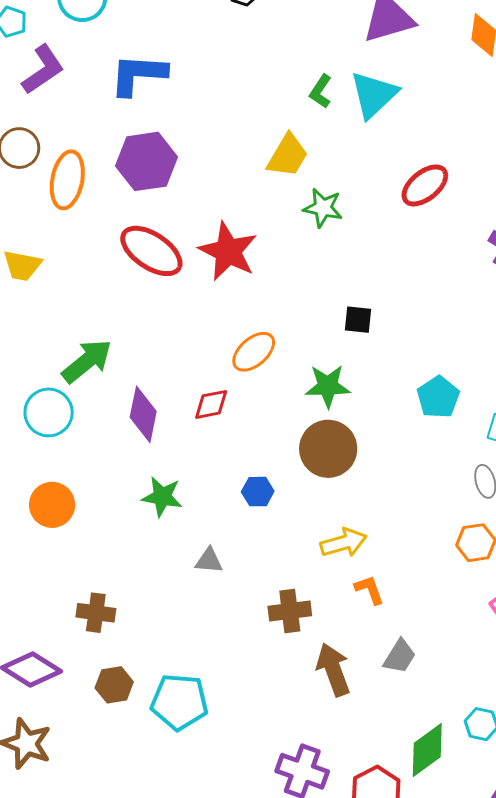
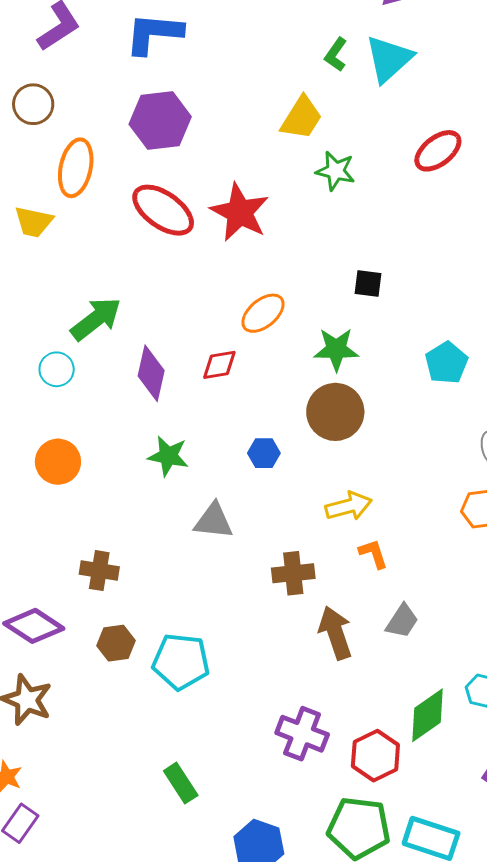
orange ellipse: (67, 180) -> (76, 168), moved
cyan circle: (49, 412) -> (57, 369), size x0.7
gray triangle: (209, 561) -> (214, 521), size x1.4

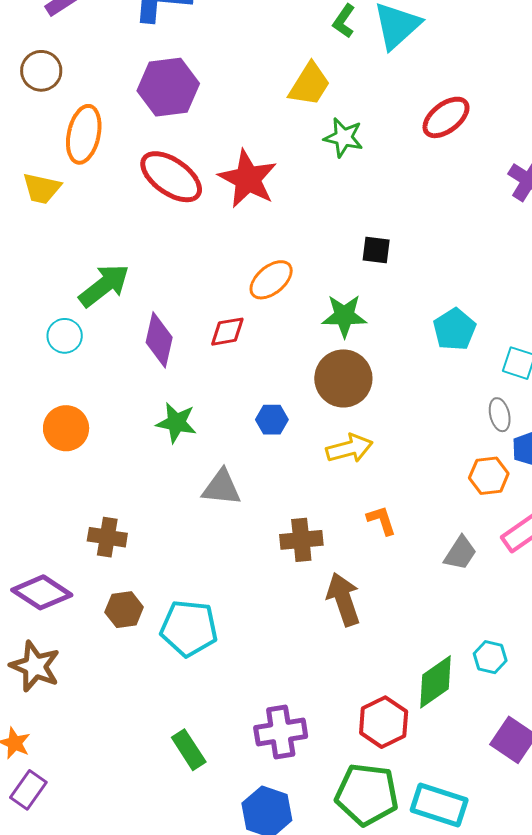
yellow arrow: (349, 506) -> (349, 448), moved
gray trapezoid: (402, 621) -> (460, 553), moved
purple cross: (302, 734) -> (281, 732), moved, turned -30

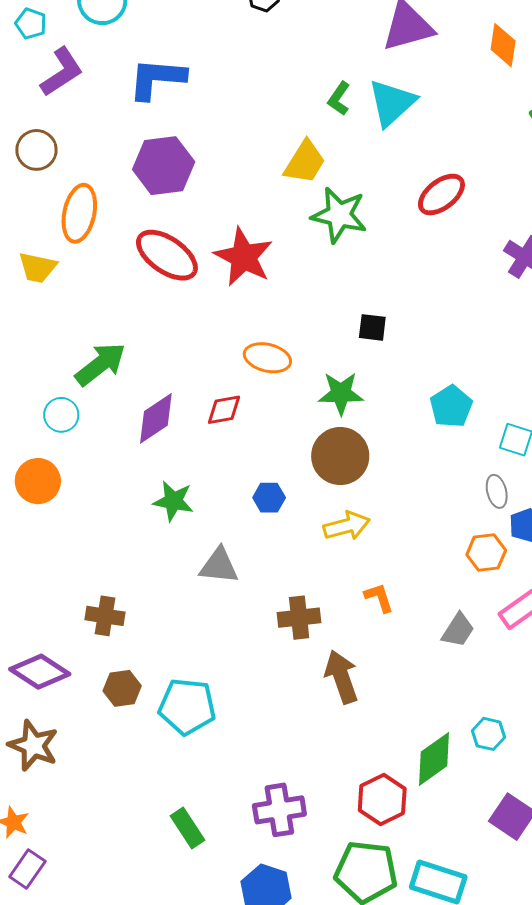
green star: (344, 137) -> (339, 215), size x1.4
orange ellipse: (271, 280) -> (267, 358), turned 54
purple diamond: (159, 340) -> (156, 418), turned 44
orange circle: (66, 428) -> (38, 481), moved

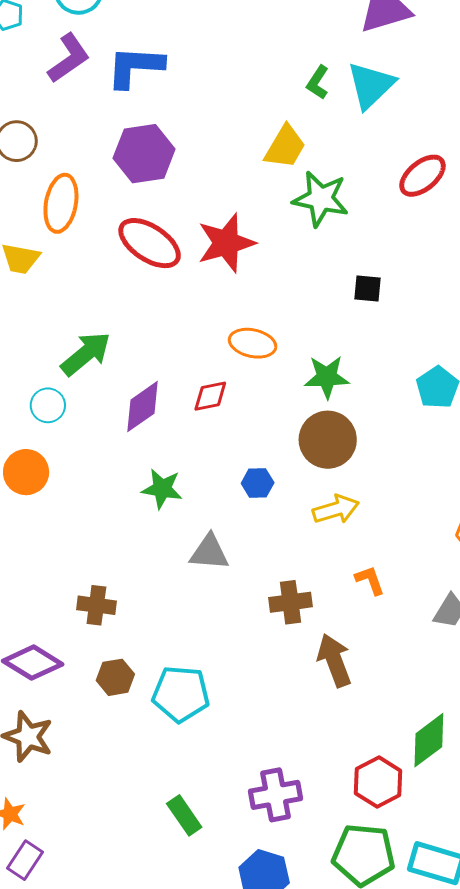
purple L-shape: (62, 72) -> (69, 58), moved
red star: (244, 257) -> (226, 243), turned 30
black square: (372, 327) -> (368, 289), moved

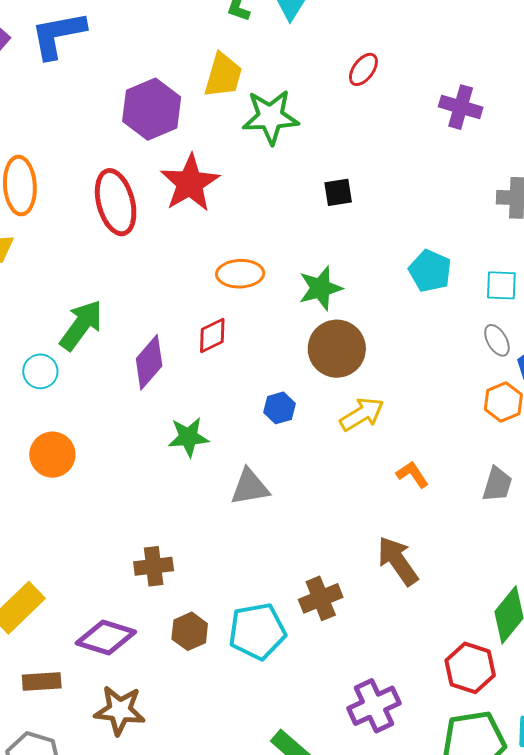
purple hexagon: (144, 154) -> (152, 109), moved
red ellipse: (423, 176) -> (363, 69), size x0.7
red ellipse: (150, 243) -> (116, 202), turned 56
cyan circle: (48, 405) -> (40, 371), moved
brown cross: (290, 602) -> (321, 598), moved

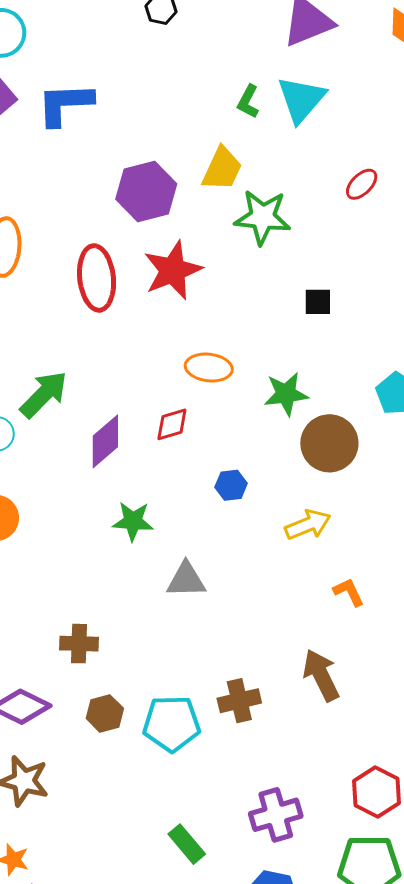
brown circle: (337, 349) -> (329, 443), moved
blue hexagon: (279, 408) -> (231, 485), moved

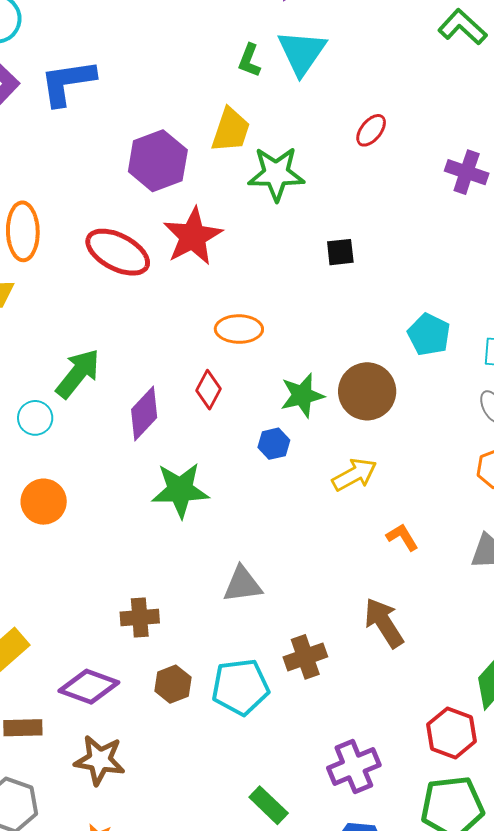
red ellipse: (97, 278) -> (118, 252), turned -50
green star: (286, 394) -> (302, 395), moved
red diamond: (172, 424) -> (208, 390), turned -39
green star: (133, 521) -> (180, 490), size x1.4
gray triangle: (186, 580) -> (243, 585), moved

